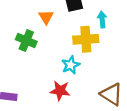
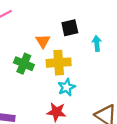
yellow cross: (86, 39) -> (59, 63), moved

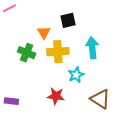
cyan arrow: (97, 43) -> (92, 48), moved, size x1.5
cyan star: (66, 87) -> (76, 75), moved

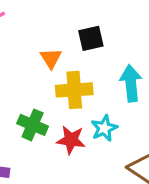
green cross: (27, 53) -> (33, 125), moved
red star: (56, 96) -> (71, 140), moved

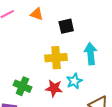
orange triangle: (51, 58) -> (37, 14), moved, turned -40
green cross: (33, 125) -> (22, 86), moved

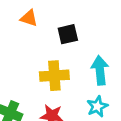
cyan star: (74, 81) -> (97, 106), moved

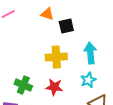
orange triangle: (29, 18) -> (47, 14), moved

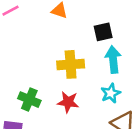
black square: (66, 26) -> (103, 32), moved

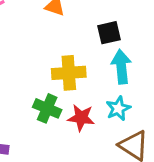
green cross: (29, 100) -> (47, 108), moved
red star: (68, 102) -> (81, 118), moved

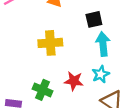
yellow cross: (69, 73) -> (50, 43), moved
green cross: (47, 108) -> (42, 90), moved

